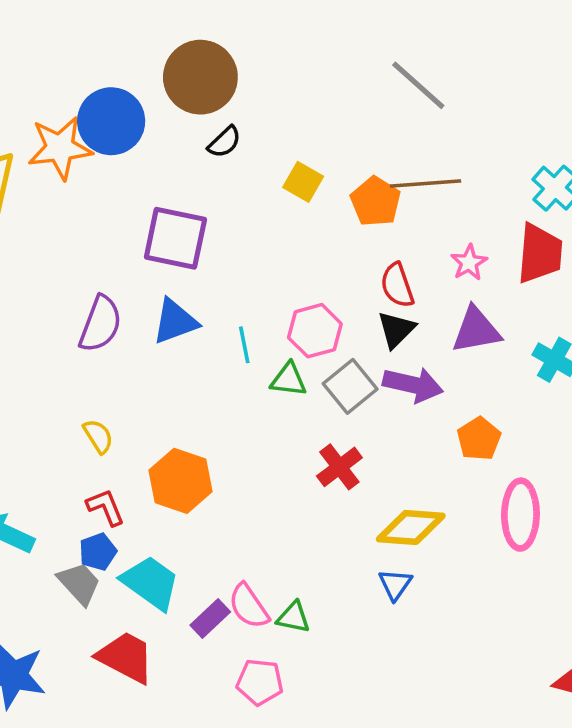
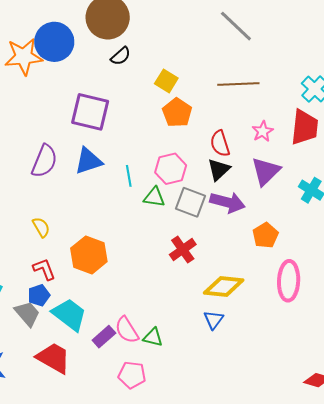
orange pentagon: (376, 202) -> (177, 113), moved
purple triangle: (476, 330) -> (266, 171), turned -36
gray square: (350, 386) -> (190, 202), turned -32

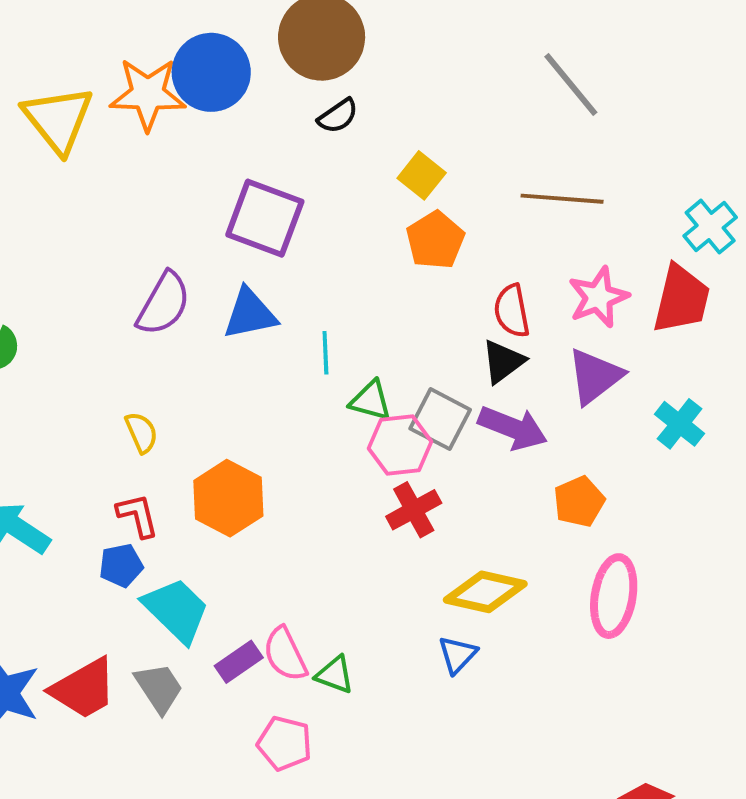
pink star: (263, 131) -> (598, 297), size x1.4
pink hexagon: (171, 169) -> (400, 445), moved
gray trapezoid: (27, 314) -> (159, 688), moved
red trapezoid: (54, 358) -> (84, 689), moved, turned 114

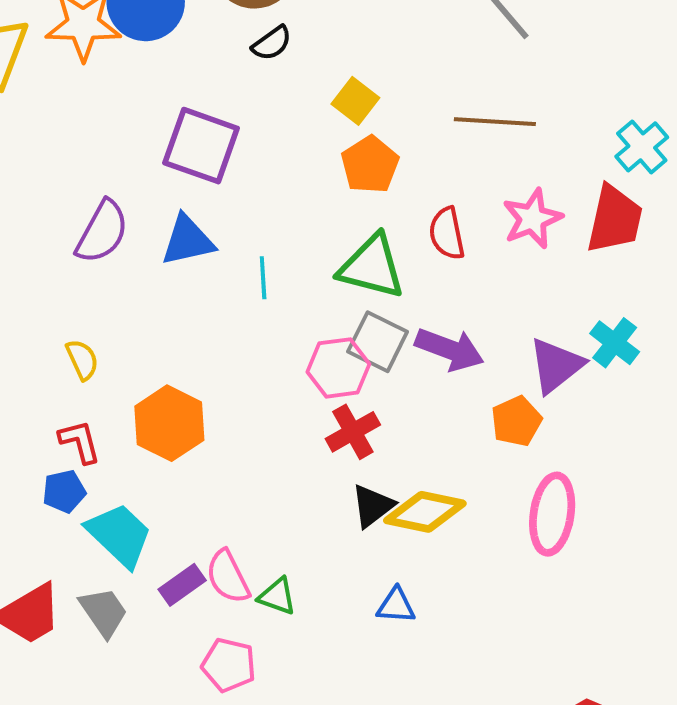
black triangle: (503, 362) -> (373, 506), moved
purple triangle: (595, 376) -> (556, 365), moved
green triangle: (370, 401) -> (372, 267), moved, size x1.6
blue triangle: (457, 655) -> (396, 606), moved, turned 51

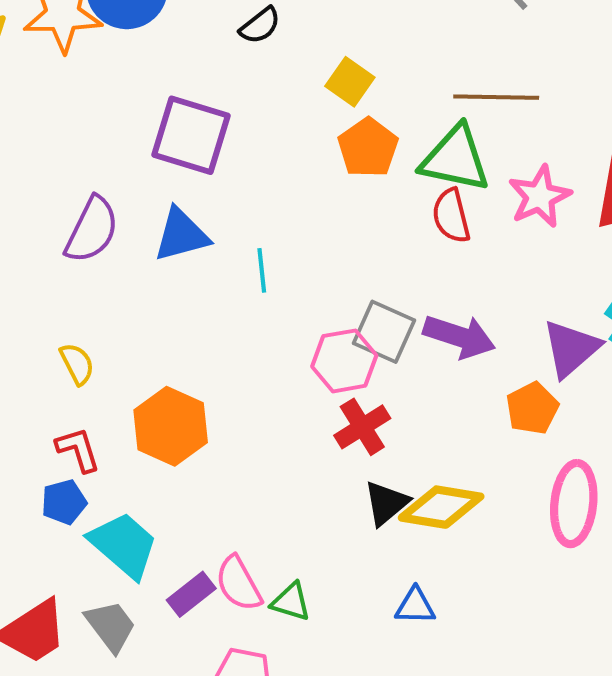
green triangle: (372, 267) -> (455, 159), moved

